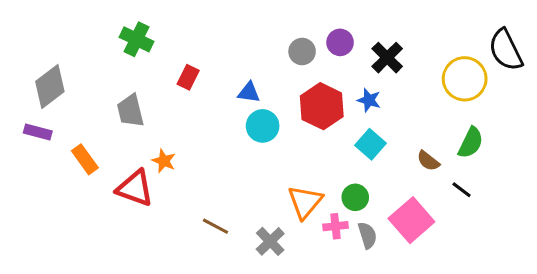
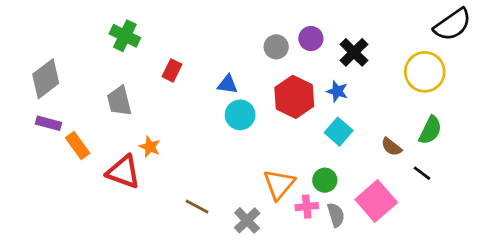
black semicircle: (506, 50) -> (453, 25), moved, turned -99
purple rectangle: (38, 132) -> (48, 123), moved

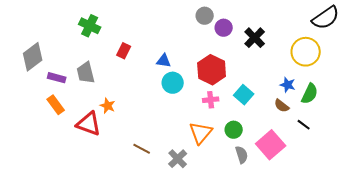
gray circle: (276, 47) -> (205, 16), moved
blue star: (337, 91) -> (288, 85), moved
purple rectangle: (48, 123) -> (57, 78), moved
pink cross: (307, 207) -> (211, 100), moved

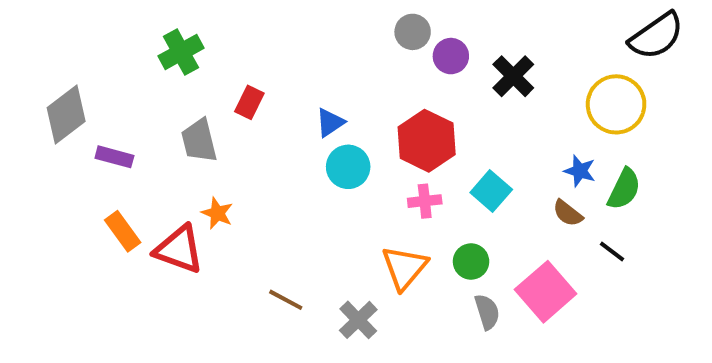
green cross: (90, 26) -> (181, 52), turned 35
blue triangle: (164, 61) -> (330, 123), turned -42
gray trapezoid: (86, 73) -> (199, 141), moved
orange rectangle: (56, 105) -> (123, 231), moved

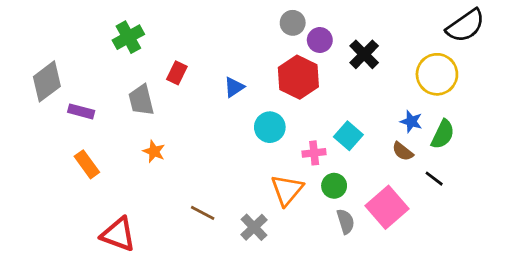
red hexagon: (427, 141) -> (298, 77), moved
cyan circle: (348, 167) -> (270, 127), moved
pink cross: (425, 201) -> (314, 153), moved
red triangle: (179, 249) -> (118, 234), moved

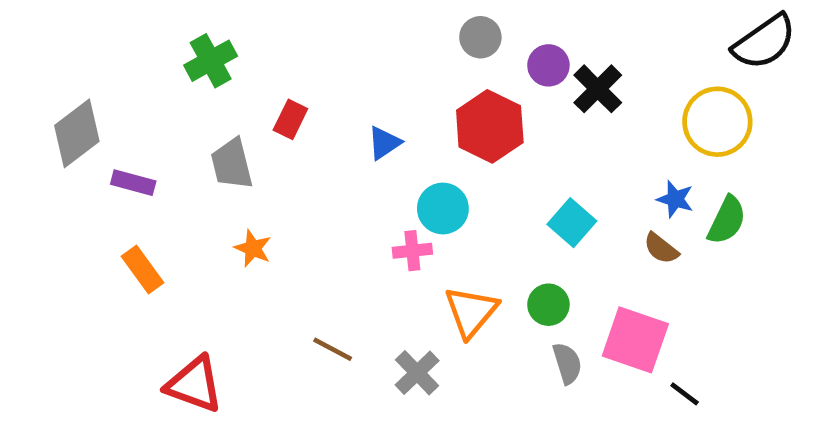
purple circle: (320, 40) -> (548, 65), moved
pink cross: (314, 153) -> (412, 251), moved
black line: (434, 179) -> (685, 394), moved
pink square: (387, 207) -> (635, 340), turned -30

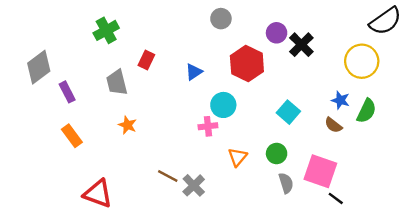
gray circle: (480, 37) -> (221, 19), moved
purple rectangle: (133, 183) -> (67, 92), turned 48
orange triangle: (471, 312) -> (238, 157), size x0.7
gray cross: (417, 373) -> (194, 185), moved
black line: (685, 394) -> (336, 198), moved

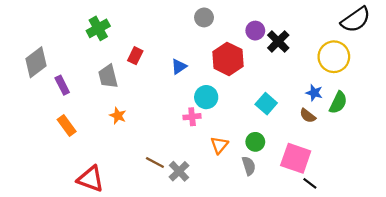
gray semicircle: (286, 183) -> (249, 166), moved

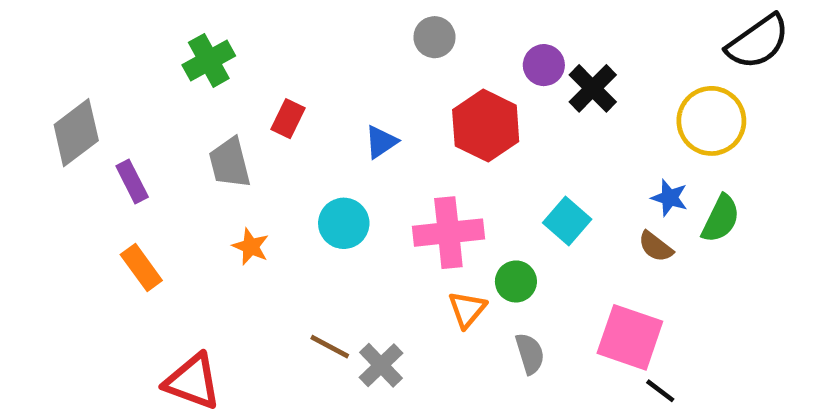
cyan circle: (206, 97) -> (344, 223), moved
pink cross: (192, 117) -> (448, 233), moved, size x1.8
green circle: (255, 142) -> (516, 281), moved

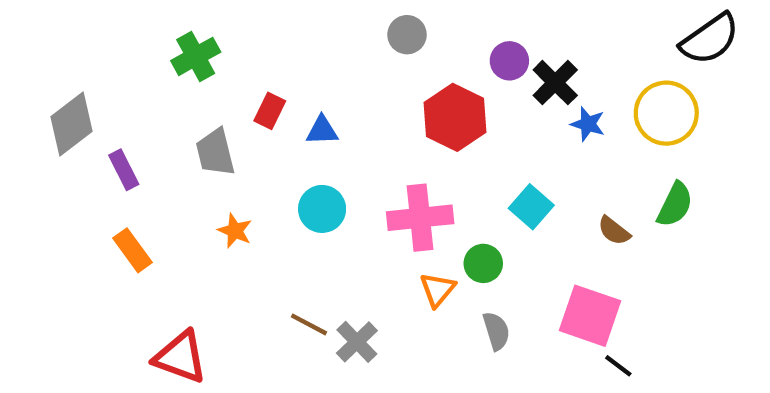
blue triangle: (381, 142) -> (322, 131), moved, turned 32
blue star: (669, 198) -> (588, 124), moved

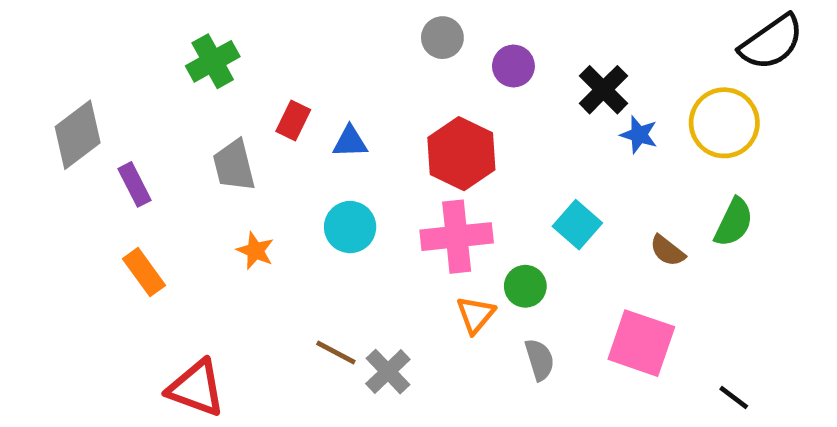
purple circle: (509, 61) -> (513, 66), moved
red hexagon: (455, 117) -> (461, 154), moved
black line: (618, 366) -> (734, 398), moved

